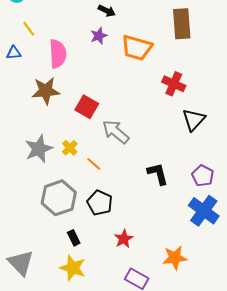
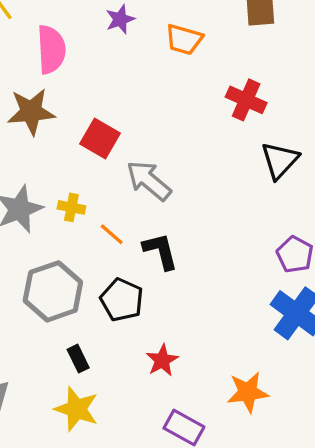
orange trapezoid: (137, 48) -> (184, 39), size x0.7
yellow cross: (70, 148) -> (71, 207), turned -35
black L-shape: (158, 174) -> (160, 251), moved

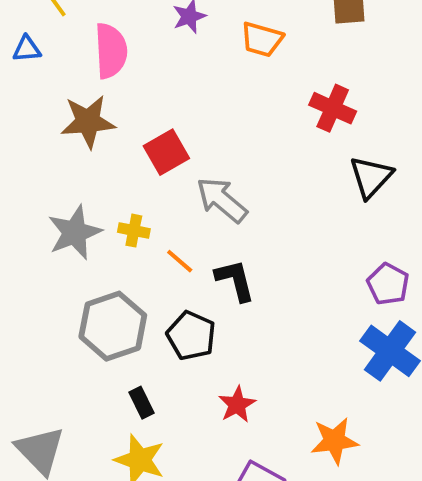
red square: (100, 139) -> (166, 152), turned 30

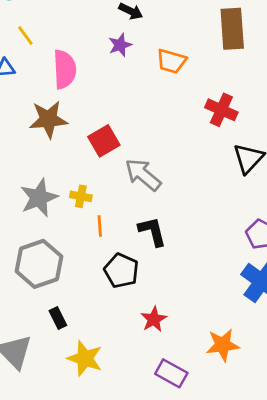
orange line: (180, 261) -> (100, 226), moved, turned 45
gray hexagon: (113, 326) -> (39, 264), moved
black rectangle: (141, 403) -> (58, 318), moved

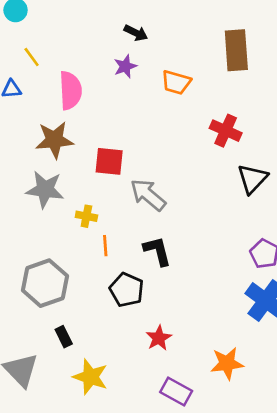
red square: (104, 141) -> (109, 161), turned 36
gray star: (39, 198) -> (45, 189), moved, turned 30

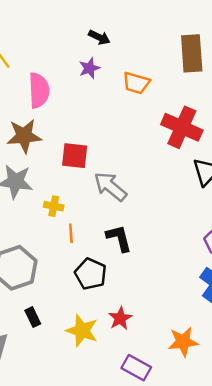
red cross: (226, 131) -> (182, 127), size x1.4
yellow star: (90, 377) -> (82, 331), moved

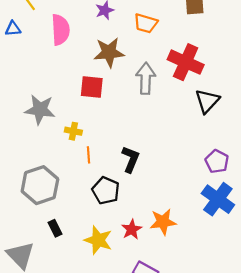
brown star: (24, 136) -> (109, 52), moved
gray arrow: (110, 186) -> (146, 78), moved, turned 52
black L-shape: (119, 238) -> (131, 159), turned 36
orange star: (183, 342) -> (163, 222), moved

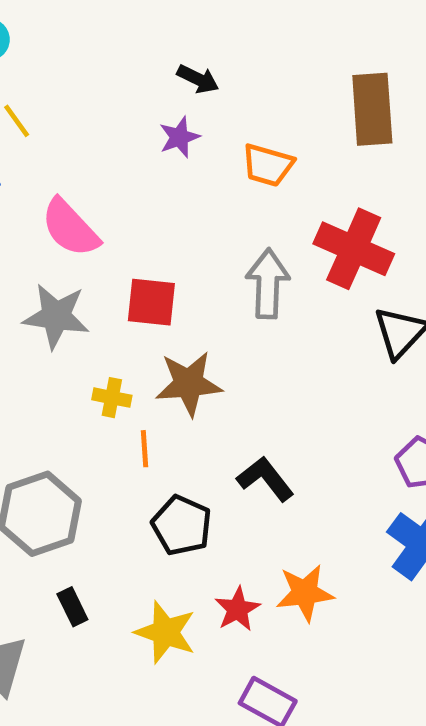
pink semicircle: (60, 30) -> (70, 228), moved, turned 140
brown star: (109, 52) -> (189, 384), moved
gray star: (40, 110) -> (56, 316), moved
black L-shape: (131, 159) -> (265, 479), moved, turned -60

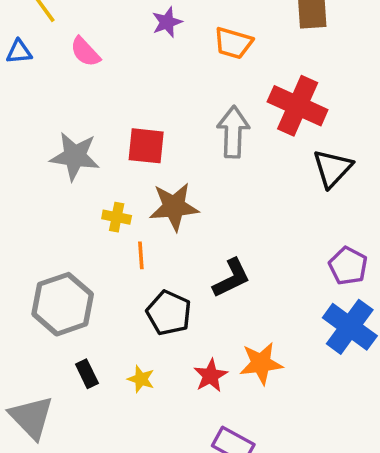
pink semicircle: (70, 228) -> (85, 52), moved, size x0.7
black L-shape: (265, 479) -> (231, 278), turned 102
yellow star: (165, 632) -> (141, 379), moved, size x0.6

